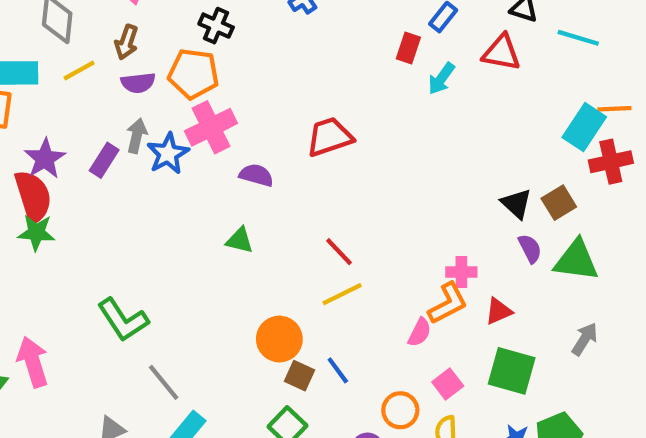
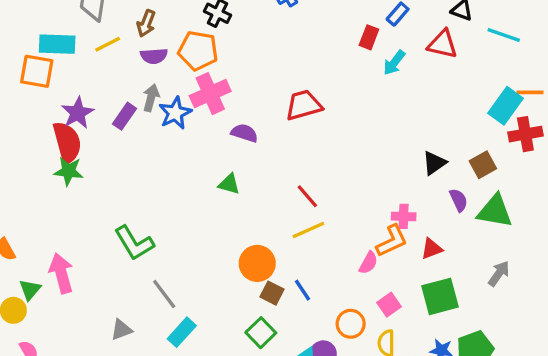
black triangle: (516, 204) -> (434, 163), moved, turned 40
green square: (512, 371) -> (440, 296), turned -33

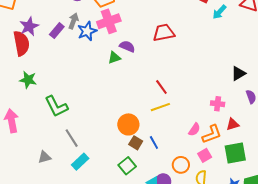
green star: (68, 171) -> (28, 80), moved
green triangle: (229, 184) -> (114, 58), moved, turned -40
orange L-shape: (392, 241) -> (212, 134), moved

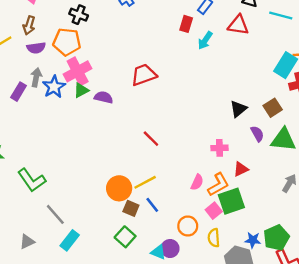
green triangle: (114, 58) -> (81, 90), moved
yellow line: (160, 107) -> (145, 182), moved
green square: (235, 153) -> (231, 201), moved

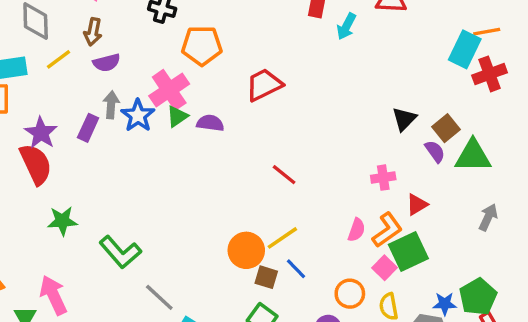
orange pentagon: (67, 42) -> (202, 46), moved
brown square: (273, 108) -> (446, 128), moved

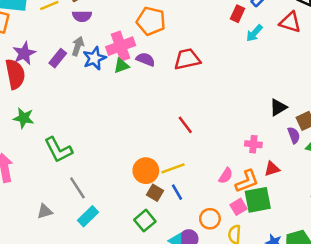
purple semicircle: (210, 123) -> (146, 59), moved

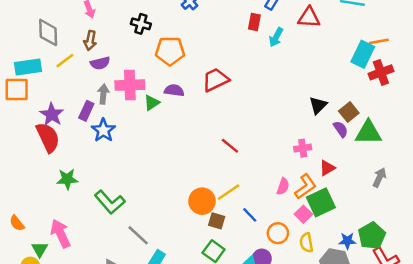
pink cross: (121, 46) -> (130, 85), moved, turned 32
blue star: (94, 58) -> (103, 130), moved
blue line: (177, 192) -> (250, 215), moved

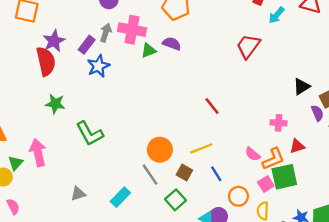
red trapezoid: (216, 80) -> (248, 46), moved, turned -40
pink semicircle: (283, 186) -> (253, 154), turned 98
orange circle: (202, 201) -> (160, 150), moved
gray line: (138, 235) -> (150, 175), moved

